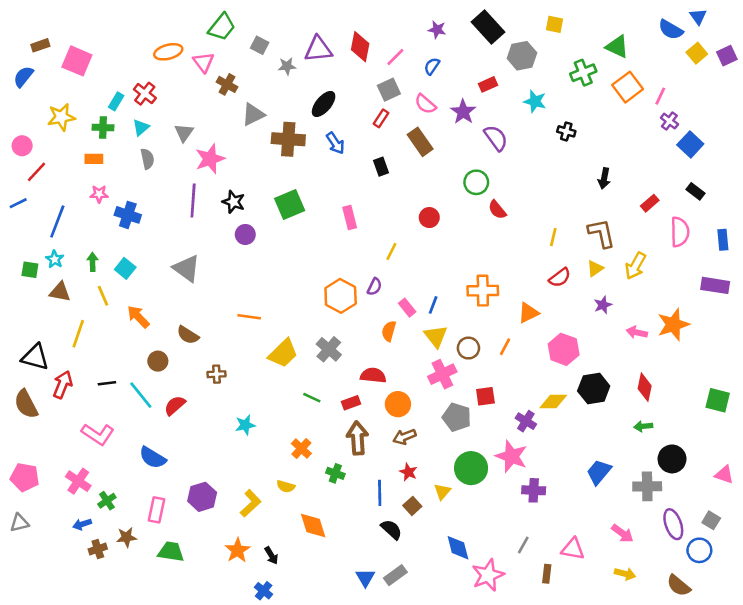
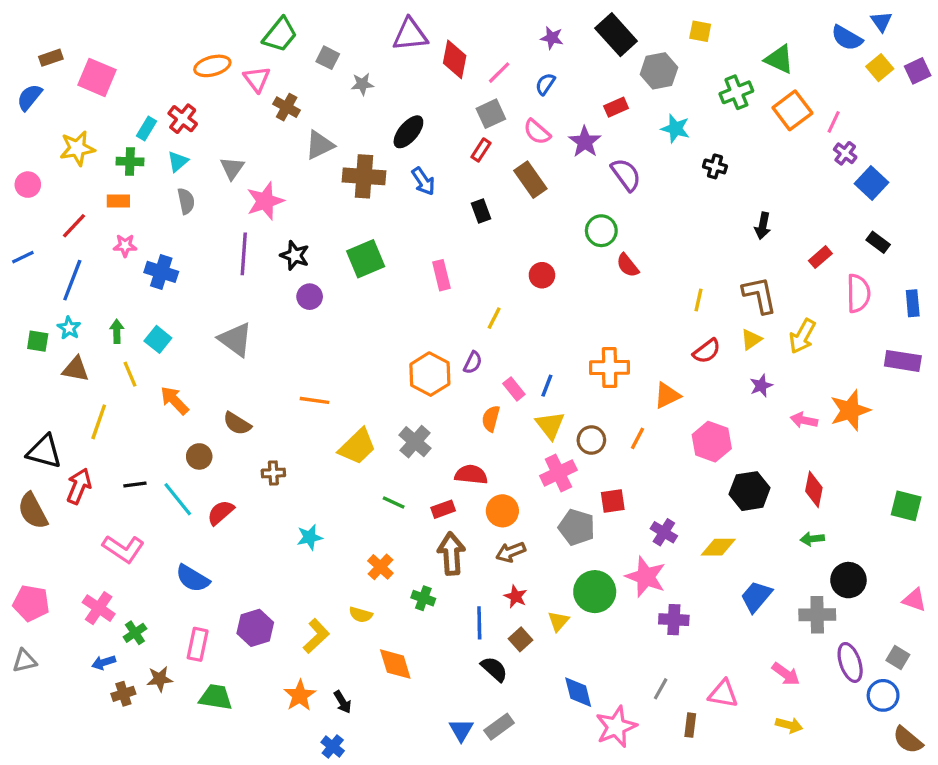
purple triangle: (318, 49) -> (410, 35), moved
red line: (36, 172) -> (74, 226), moved
yellow diamond: (553, 402) -> (718, 547), moved
brown semicircle: (679, 586) -> (908, 740), moved

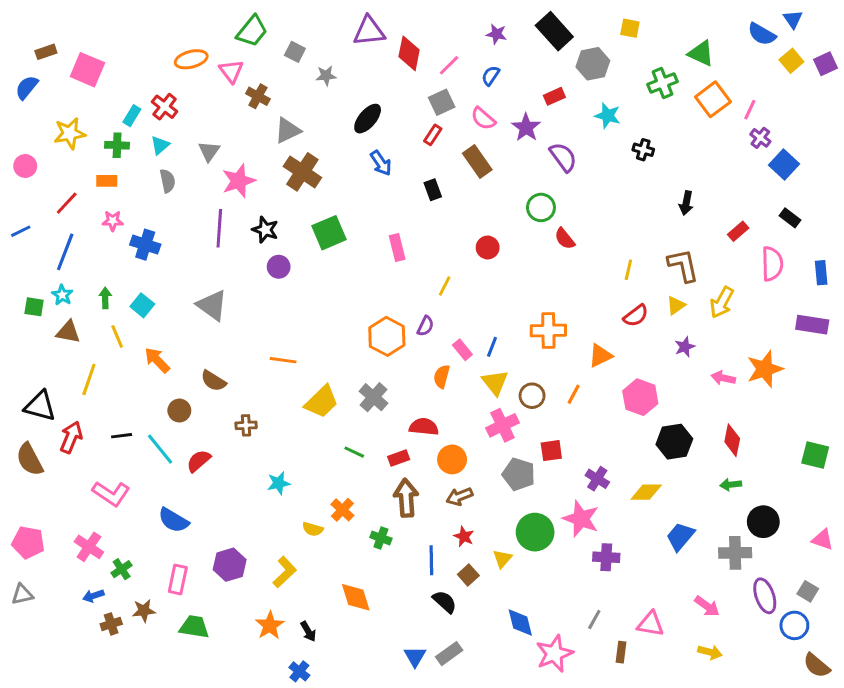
brown cross: (364, 176) -> (302, 172), moved, turned 30
yellow semicircle: (361, 615) -> (313, 529), moved

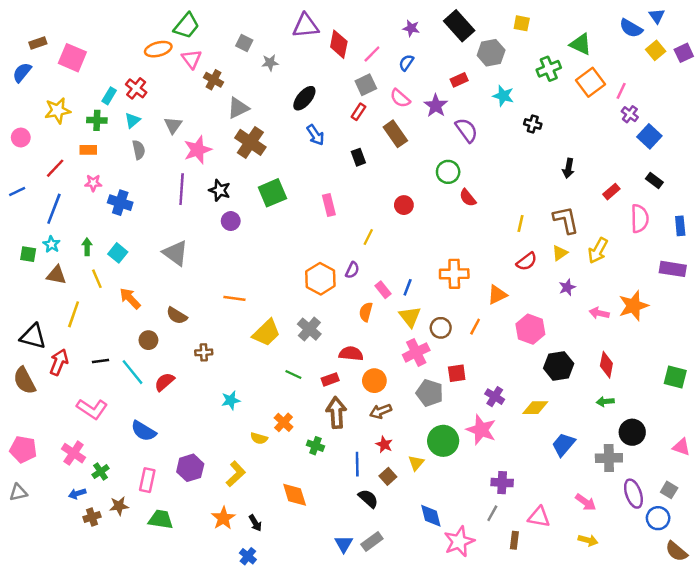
green trapezoid: (252, 31) -> (187, 26), moved
purple cross: (606, 557) -> (502, 483), moved

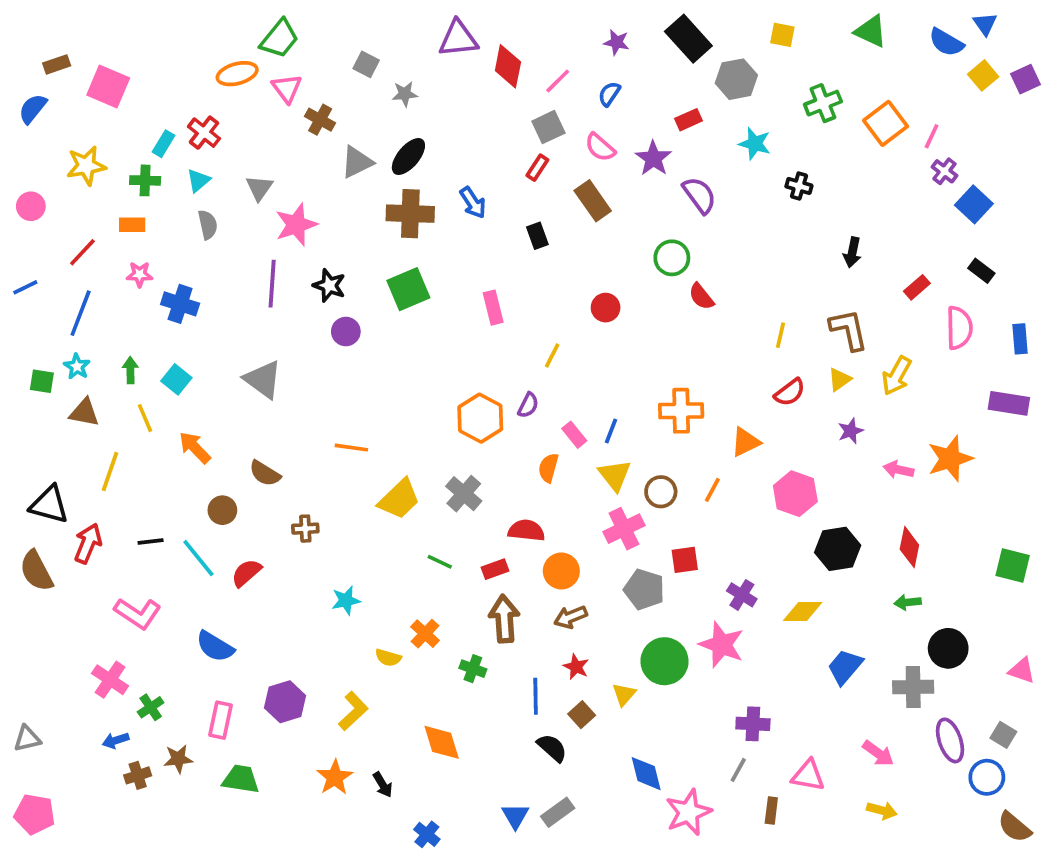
green triangle: (581, 44) -> (871, 31), moved
black ellipse: (304, 98) -> (408, 157), moved
brown cross: (250, 142) -> (410, 214), moved, turned -32
pink pentagon: (23, 449) -> (35, 814), moved
blue cross: (248, 556) -> (427, 834), moved

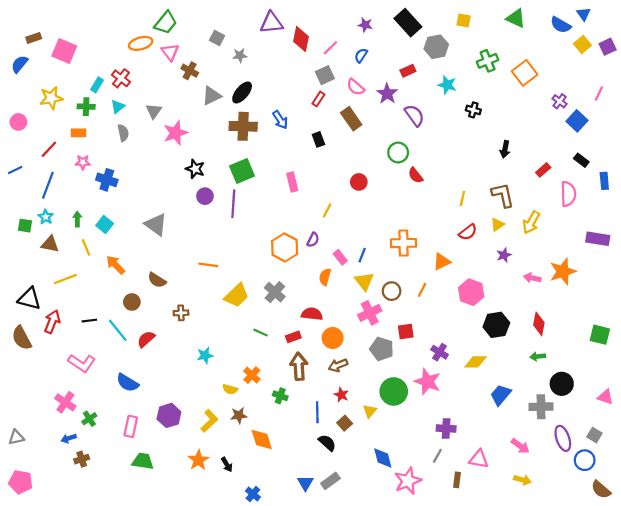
pink line: (932, 136) -> (599, 94), moved
purple line: (272, 284) -> (233, 204), moved
blue rectangle: (1020, 339) -> (604, 181), moved
yellow line: (110, 472) -> (65, 279), turned 50
brown star: (178, 759) -> (239, 415), moved

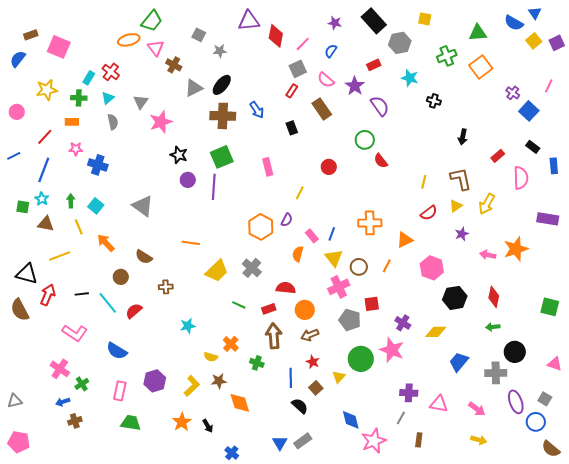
green triangle: (516, 18) -> (478, 33), moved, turned -30
pink triangle: (479, 459) -> (439, 404), moved

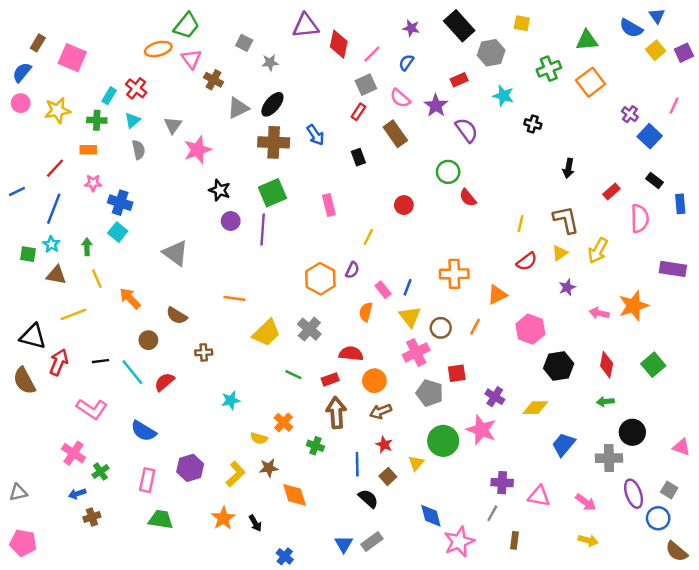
brown rectangle: (31, 35) -> (38, 43), turned -40
pink circle: (17, 112) -> (21, 103), moved
cyan square: (96, 206) -> (118, 232), moved
green square: (550, 307) -> (653, 365), moved, turned 36

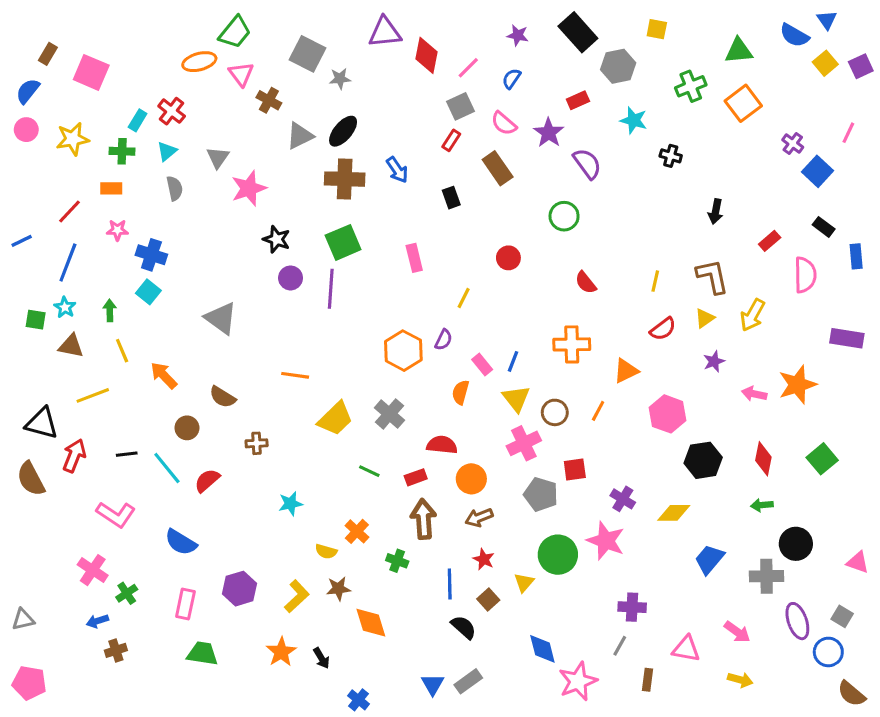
gray square: (244, 43) -> (308, 54), size x1.6
red semicircle: (468, 198) -> (586, 283), moved
pink triangle: (539, 496) -> (686, 649), moved

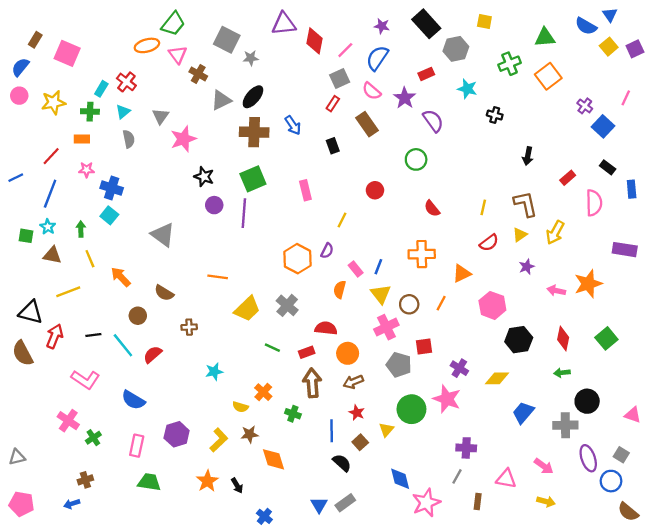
blue semicircle: (512, 79) -> (377, 58), size x1.6
blue arrow: (97, 621) -> (72, 504), moved

